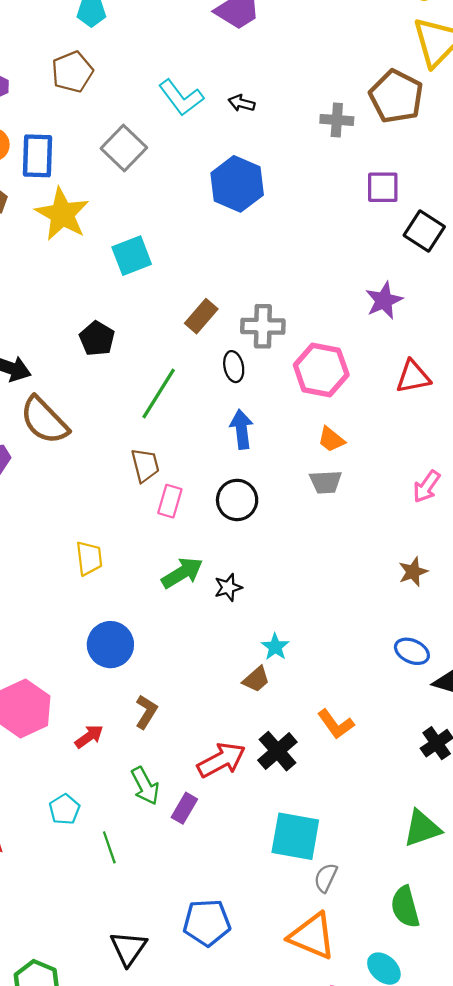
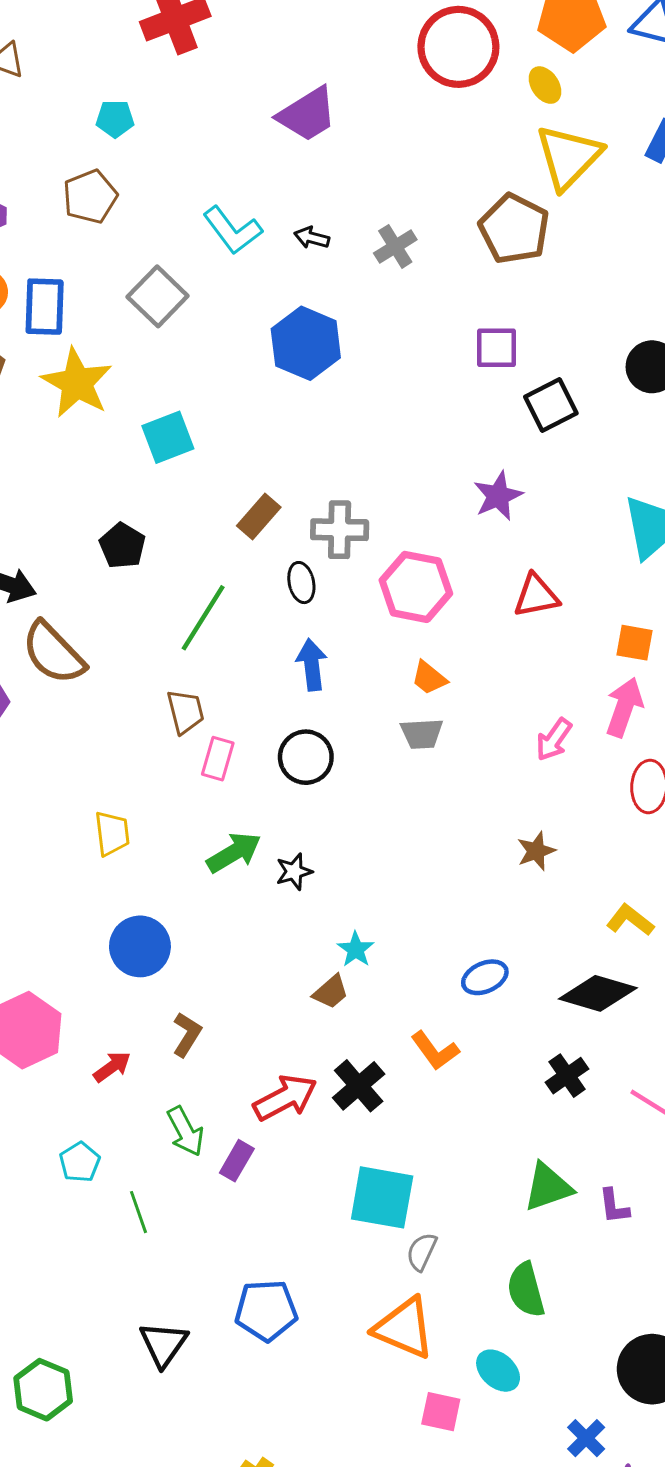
gray cross: (337, 120) -> (395, 246), moved, turned -36
black square: (424, 231) -> (551, 405), turned 30
blue ellipse: (412, 651) -> (485, 977), moved, turned -48

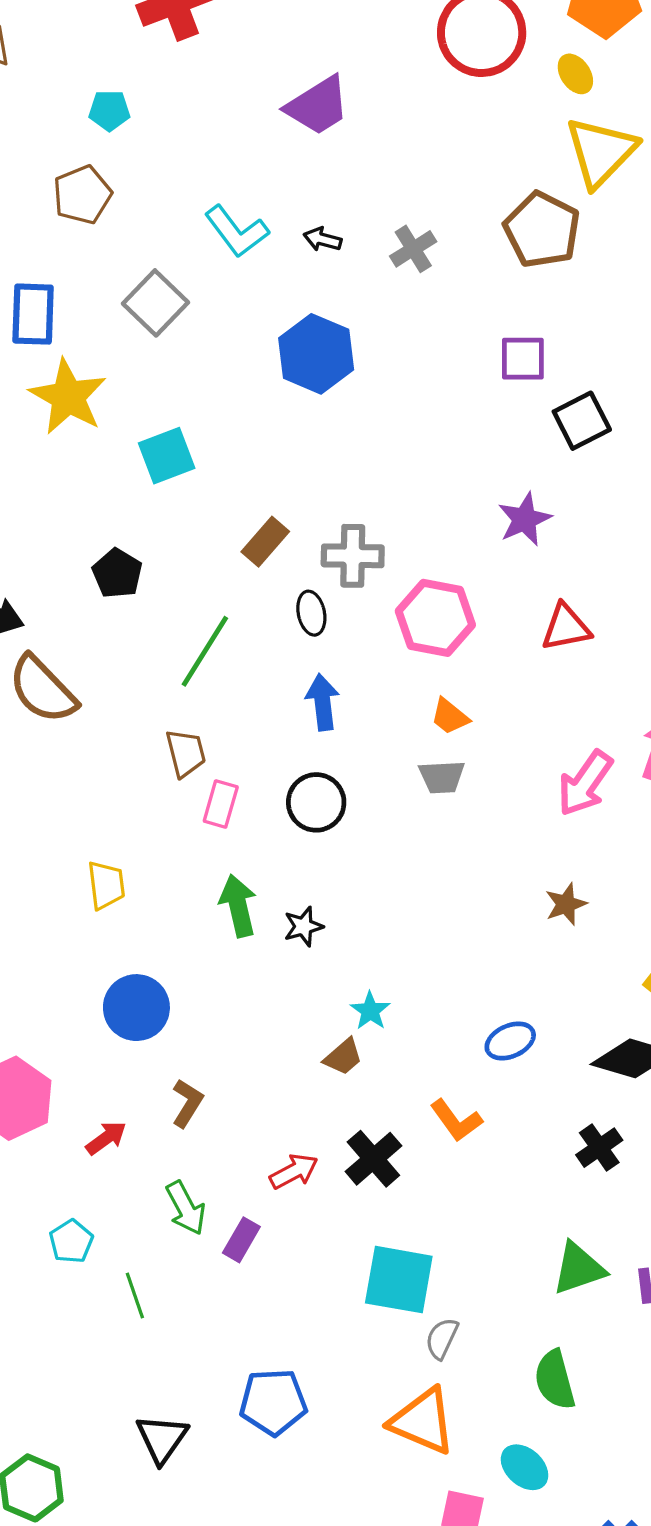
pink arrow: (554, 740) -> (585, 783), size x1.4
green arrow: (234, 853) -> (238, 906), turned -72
red arrow: (285, 1098) -> (294, 1171), size x0.7

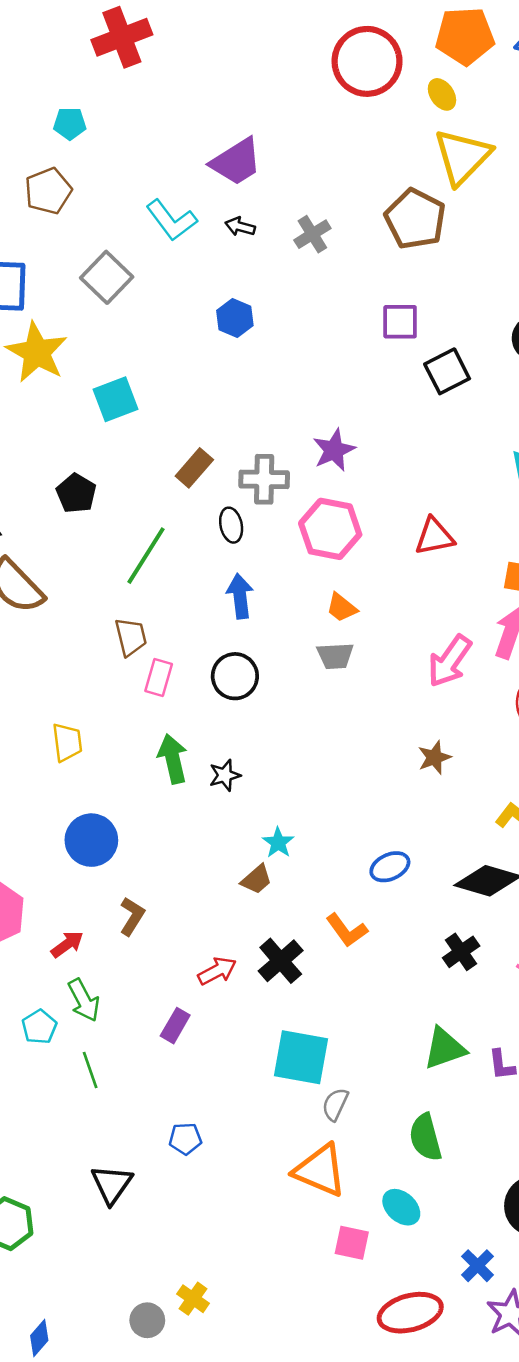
purple trapezoid: (318, 106) -> (236, 162), moved
blue hexagon: (316, 354) -> (235, 318), size x0.6
purple star: (525, 519) -> (334, 450), moved
green arrow: (186, 1208) -> (84, 1000), moved
blue pentagon: (273, 1402) -> (185, 1139), moved, size x0.6

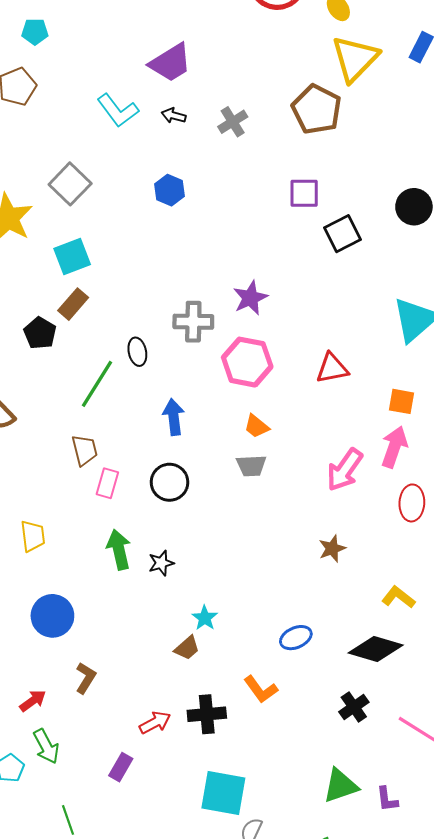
gray square: (107, 277) -> (70, 184), moved
brown rectangle: (194, 468) -> (73, 304), moved
black ellipse: (231, 525) -> (137, 352), moved
black cross: (281, 961) -> (207, 714), turned 36
green line: (90, 1070) -> (68, 820), moved

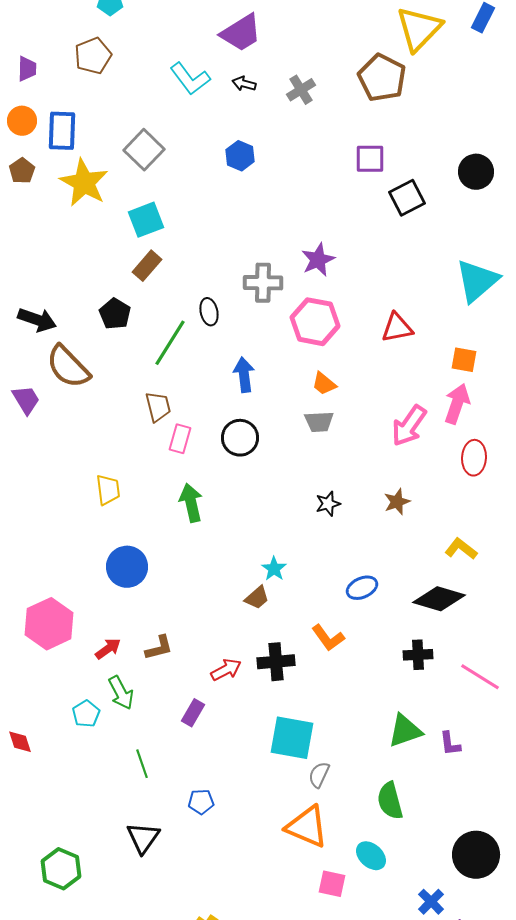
black pentagon: (40, 333) -> (115, 314), moved
black star: (161, 563) -> (328, 504), moved
brown L-shape: (86, 678) -> (159, 648), moved, turned 44
black cross: (354, 707) -> (418, 655), turned 32

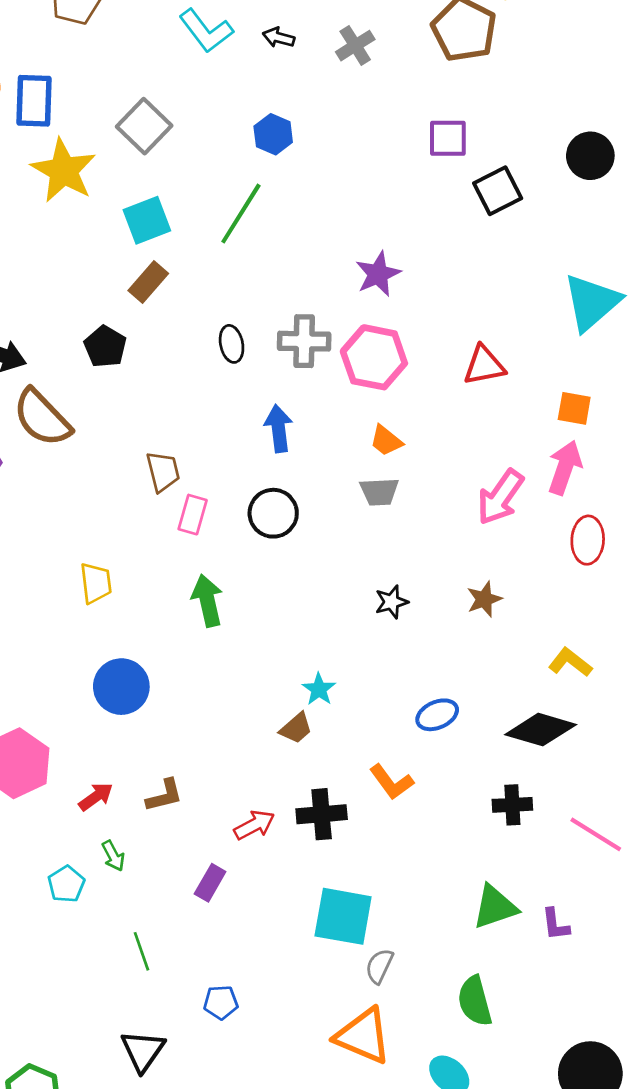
gray cross: (263, 283) -> (304, 341), moved
green line: (170, 343) -> (241, 214), moved
green arrow: (121, 693) -> (113, 856), size x0.7

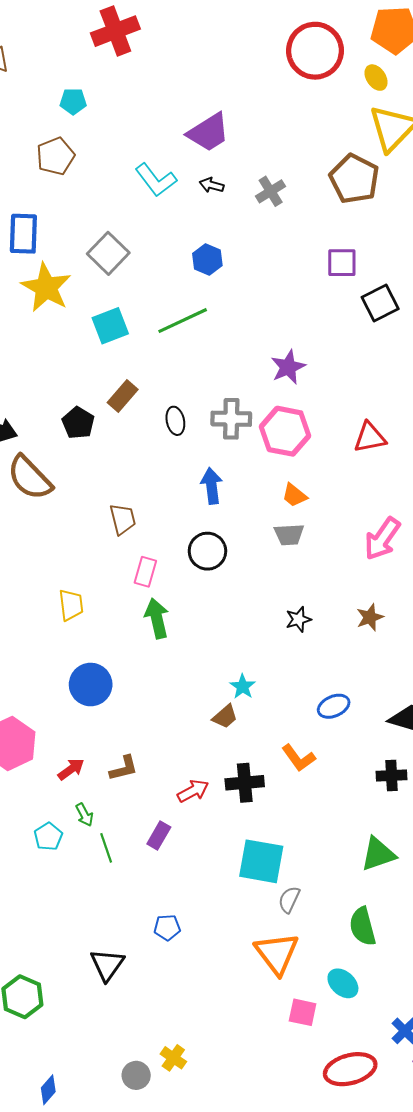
green line: (241, 214) -> (183, 321), turned 33
brown rectangle: (148, 282) -> (123, 396), moved
pink rectangle: (193, 515) -> (145, 572), moved
green line: (142, 951) -> (106, 848), moved
orange triangle: (363, 1036) -> (277, 953), turned 30

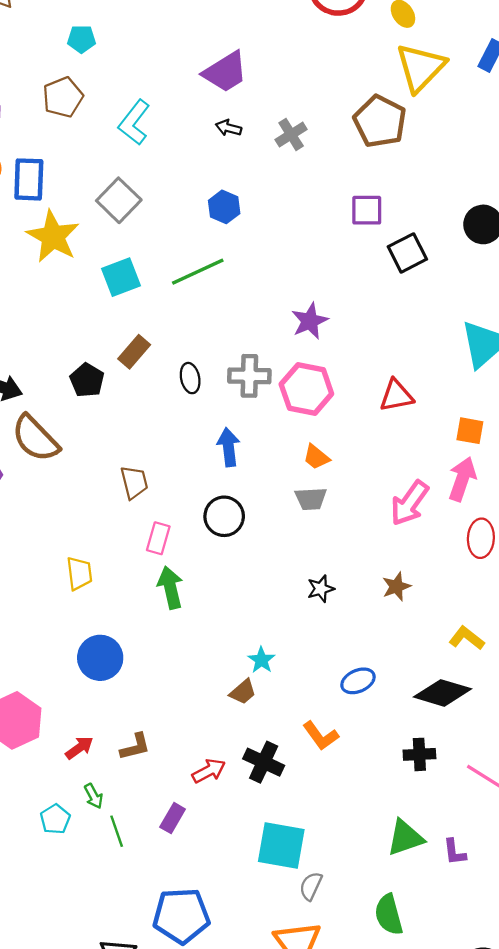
cyan L-shape: (156, 180) -> (134, 122), moved, turned 75
black cross: (245, 783) -> (264, 762), turned 30
blue pentagon: (167, 927) -> (181, 916), size x2.0

